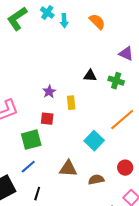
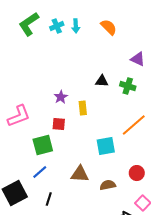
cyan cross: (47, 13) -> (57, 26), moved, turned 32
cyan square: (94, 141) -> (106, 146), turned 36

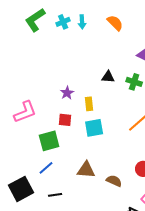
cyan square: (106, 146) -> (94, 128), moved
brown semicircle: (108, 185) -> (114, 181), turned 35
black line: (49, 199) -> (55, 195), turned 64

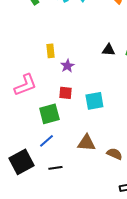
yellow rectangle: (89, 104) -> (50, 51), moved

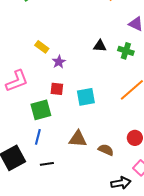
yellow rectangle: (50, 51) -> (42, 47), turned -48
blue line: (46, 141) -> (38, 137), turned -35

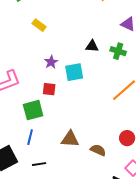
yellow rectangle: (42, 47) -> (39, 25), moved
cyan square: (86, 97) -> (74, 72), moved

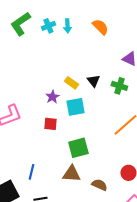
yellow rectangle: (39, 25) -> (71, 83), moved
black triangle: (92, 46) -> (93, 81), turned 48
green square: (33, 110) -> (78, 148), moved

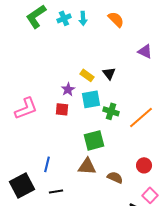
green cross: (119, 86) -> (111, 111), moved
red square: (50, 124) -> (62, 109), moved

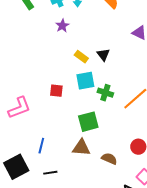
purple star: (68, 89) -> (62, 26), moved
pink L-shape: (26, 108) -> (19, 108), moved

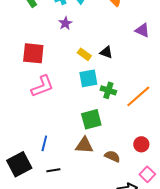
black triangle: (103, 55) -> (106, 52), turned -32
red square: (56, 91) -> (33, 53), moved, size x1.6
pink L-shape: (19, 108) -> (42, 86), moved

